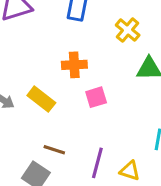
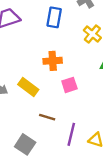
brown line: (54, 150) -> (47, 117), moved

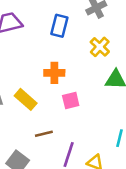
brown line: (47, 117) -> (44, 134), turned -35

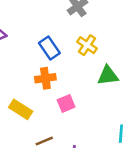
blue rectangle: (59, 26) -> (49, 48), moved, turned -40

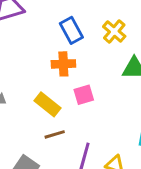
yellow rectangle: (21, 109) -> (48, 104), moved

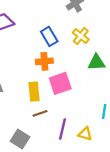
pink square: (84, 95) -> (60, 83), size x1.5
yellow rectangle: (48, 104) -> (34, 92), turned 48

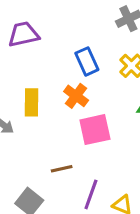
orange cross: (44, 61) -> (76, 96), turned 35
yellow rectangle: (34, 92) -> (32, 102), moved

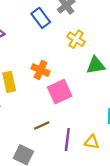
blue rectangle: (87, 61) -> (41, 18), moved

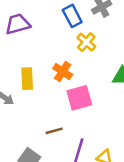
yellow cross: (76, 39) -> (86, 42), moved

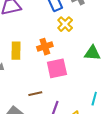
orange cross: (63, 71) -> (45, 47), turned 35

